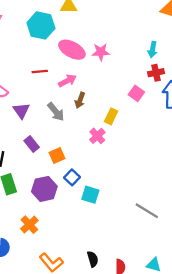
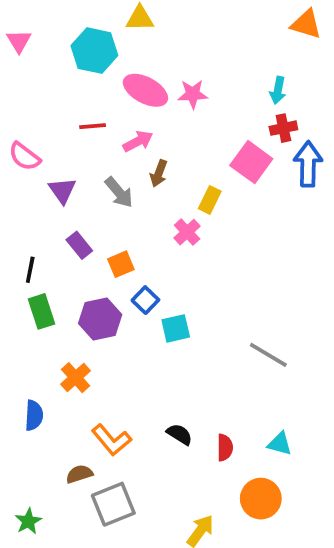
pink square: (136, 93) -> (251, 162), size x1.5
cyan square: (90, 195) -> (176, 328), turned -30
black semicircle: (93, 259) -> (179, 434), turned -42

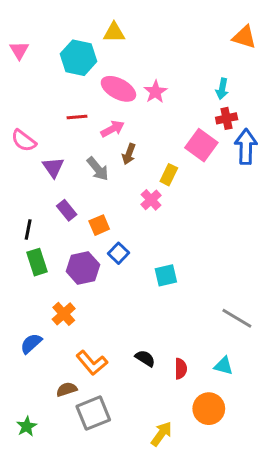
pink star: (193, 94) -> (155, 92), turned -30
cyan square: (176, 328) -> (166, 275), moved
gray line: (268, 355) -> (237, 318), moved
blue semicircle: (34, 415) -> (31, 343), turned -135

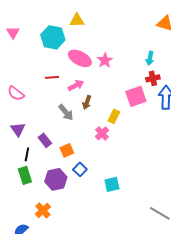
pink square: (201, 145) -> (136, 96), turned 35
purple triangle: (53, 167) -> (18, 129), moved
black line: (28, 229) -> (27, 154), moved

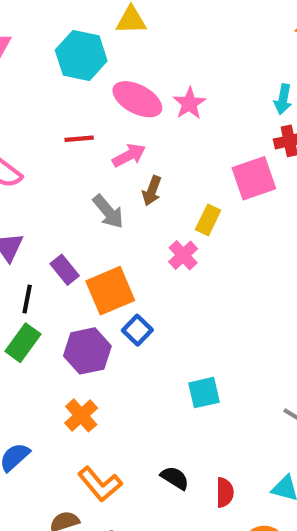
orange square: (67, 150) -> (110, 291), size x1.6
green rectangle: (25, 175) -> (23, 343), turned 54
cyan square: (112, 184) -> (204, 393), moved
orange cross: (43, 210) -> (81, 415), moved

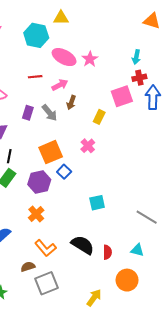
pink cross: (183, 255) -> (88, 146), moved
purple rectangle: (65, 270) -> (28, 113), moved, turned 56
black semicircle: (175, 478) -> (83, 245), size x1.6

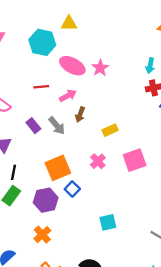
pink square: (122, 96) -> (135, 160), moved
purple rectangle: (28, 113) -> (33, 126), turned -56
yellow rectangle: (99, 117) -> (110, 130), turned 40

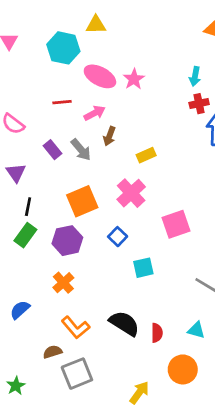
pink square: (135, 160) -> (176, 224), moved
pink cross: (98, 161) -> (131, 193), size x1.5
blue square: (72, 189) -> (118, 237), moved

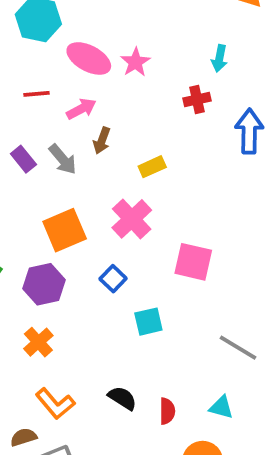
red cross: (199, 104) -> (197, 100), moved
pink square: (176, 224) -> (193, 262), turned 32
black semicircle: (124, 323) -> (122, 398), size x0.7

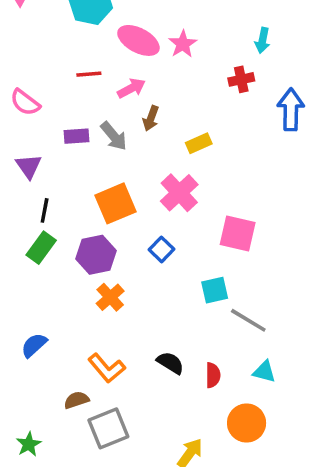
purple rectangle: (23, 159) -> (77, 136), turned -55
cyan square: (148, 322) -> (215, 290), moved
orange cross: (38, 342) -> (110, 297), moved
gray line: (238, 348) -> (248, 320), moved

